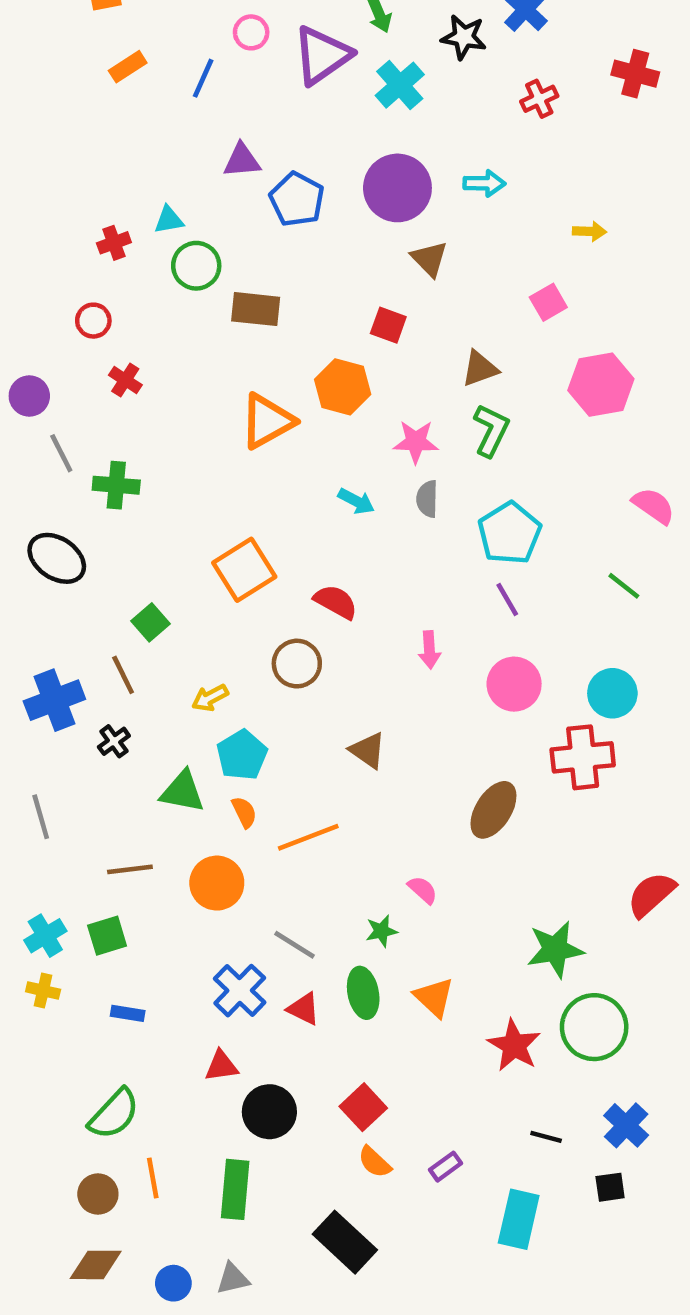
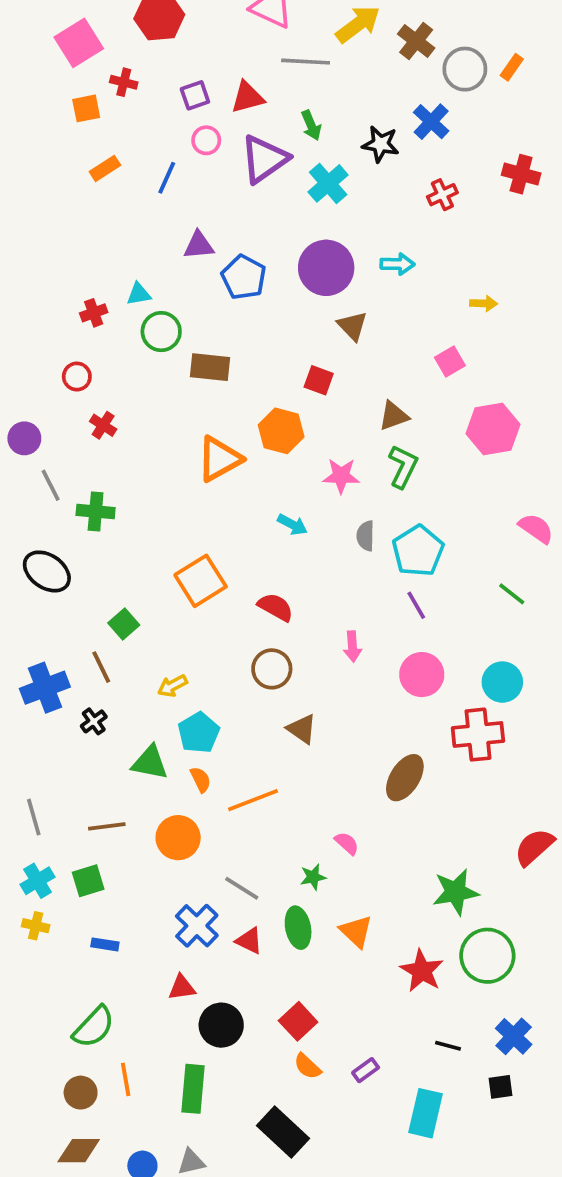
gray semicircle: (427, 499) -> (366, 536), moved
brown circle: (297, 664) -> (272, 669), moved
gray line: (41, 817) -> (34, 817), moved

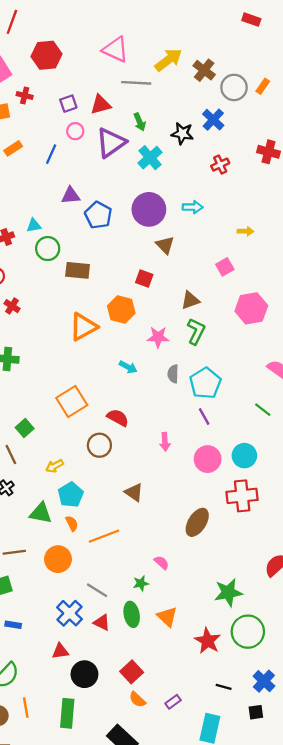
brown circle: (272, 669) -> (99, 445), moved
cyan circle: (502, 682) -> (244, 456), moved

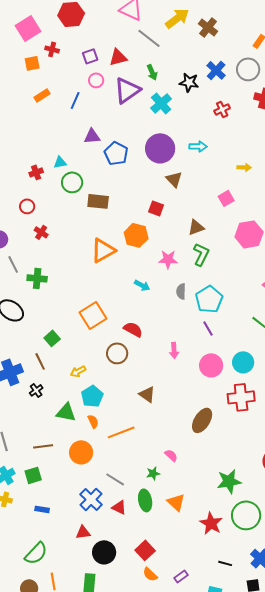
gray line: (136, 83) -> (149, 38), turned 35
gray circle: (234, 87) -> (248, 69), moved

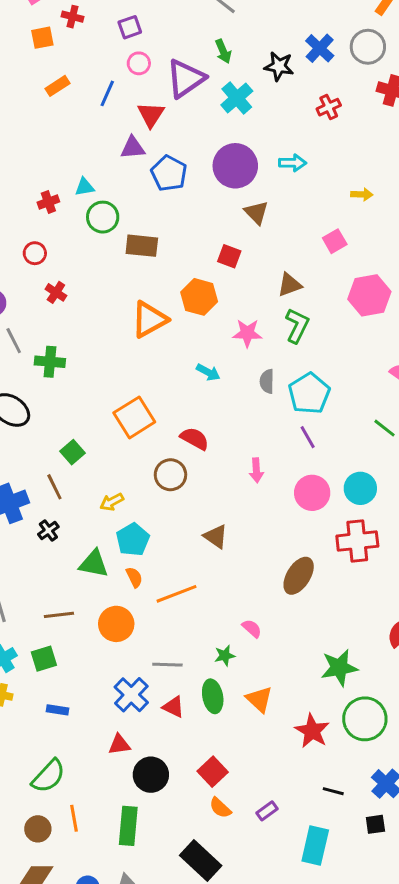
red triangle: (118, 57) -> (151, 115), moved, turned -42
gray line: (115, 479) -> (167, 665), turned -30

